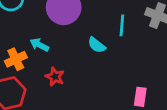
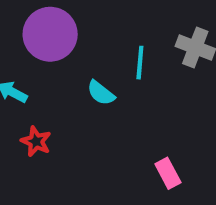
pink rectangle: (140, 97) -> (168, 173), turned -36

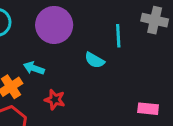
pink rectangle: (168, 173) -> (148, 109), turned -48

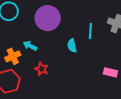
cyan semicircle: (95, 60) -> (72, 46), turned 40
pink rectangle: (148, 109) -> (110, 72), moved

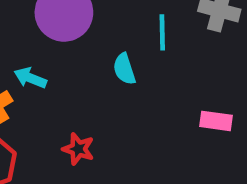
red star: (42, 69) -> (78, 149), moved

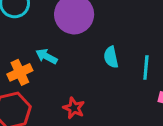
cyan line: (162, 32) -> (146, 68), moved

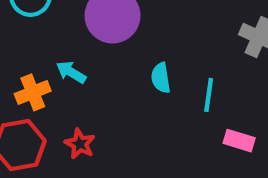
red star: (74, 108) -> (80, 144), moved

